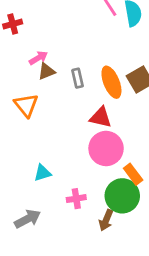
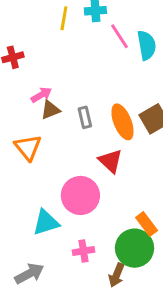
red triangle: (101, 117) -> (110, 161), turned 30
pink circle: (106, 148) -> (80, 195), moved
cyan triangle: (42, 173) -> (46, 223), size x1.4

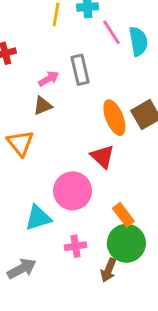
pink arrow: (41, 95) -> (49, 79), moved
gray rectangle: (85, 117) -> (80, 70), moved, size x1.4
orange rectangle: (147, 224) -> (123, 215), moved

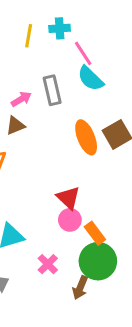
cyan semicircle: (138, 41) -> (91, 78), moved, turned 144
red triangle: (102, 156) -> (68, 198), moved
pink circle: (73, 191) -> (70, 220), moved, size x0.6
pink cross: (76, 246) -> (48, 264), turned -36

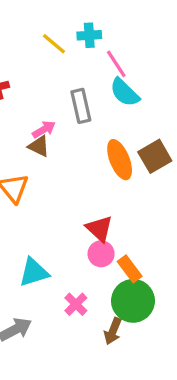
yellow line: (29, 36) -> (54, 44), turned -60
pink arrow: (21, 99) -> (44, 129), moved
brown triangle: (15, 126) -> (39, 146), turned 48

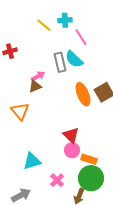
cyan semicircle: (125, 92) -> (74, 59), moved
brown triangle: (39, 146) -> (35, 86), turned -48
orange rectangle: (130, 269) -> (89, 159), turned -35

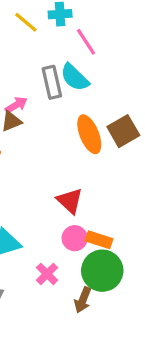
pink circle: (72, 150) -> (75, 238), moved

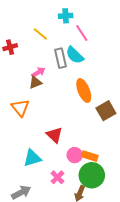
yellow line: (26, 22) -> (40, 34), moved
brown square: (123, 131) -> (106, 111), moved
red triangle: (70, 201) -> (54, 135), moved

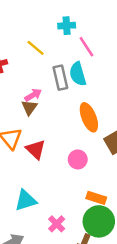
cyan semicircle: (75, 55) -> (78, 74), turned 30
brown triangle: (35, 82) -> (29, 107), turned -32
red triangle: (54, 135) -> (36, 150), moved
pink circle: (75, 155) -> (78, 159), moved

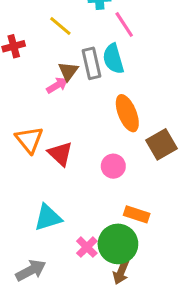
brown triangle: (29, 107) -> (68, 71), moved
green circle: (99, 221) -> (118, 244), moved

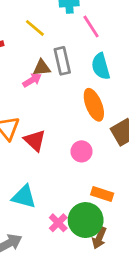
cyan semicircle: (113, 59) -> (101, 66), moved
brown triangle: (68, 71) -> (42, 68), turned 48
cyan triangle: (48, 217) -> (24, 197), turned 32
brown arrow: (121, 272) -> (99, 238), moved

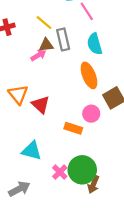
yellow line: (35, 28) -> (44, 23), moved
pink circle: (81, 151) -> (91, 114), moved
orange rectangle: (102, 194) -> (73, 128), moved

